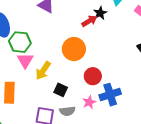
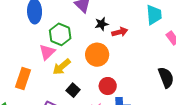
black star: (100, 13) -> (102, 24), moved
green hexagon: (20, 42) -> (60, 34), moved

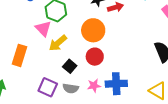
pink triangle: (47, 52) -> (43, 29), turned -30
red circle: (108, 86) -> (95, 57), moved

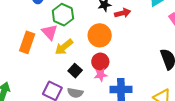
orange rectangle: (20, 55) -> (27, 42), moved
pink star: (94, 86) -> (101, 75), moved

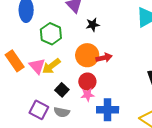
red arrow: (123, 13) -> (104, 58), moved
pink triangle: (50, 32) -> (37, 66), moved
orange rectangle: (27, 42) -> (15, 61), turned -55

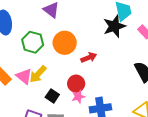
black star: (93, 25) -> (114, 26), moved, size x1.6
orange circle: (87, 55) -> (65, 43), moved

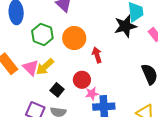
red arrow: (89, 57) -> (97, 55), turned -91
pink star: (78, 97) -> (92, 94), moved

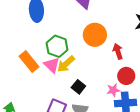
green hexagon: (42, 34) -> (57, 46), moved
red circle: (82, 80) -> (126, 76), moved

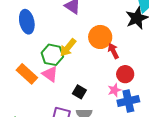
orange circle: (95, 35) -> (100, 37), moved
yellow arrow: (66, 64) -> (68, 48), moved

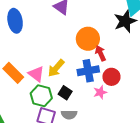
yellow arrow: (68, 48) -> (56, 68), moved
green hexagon: (52, 55) -> (41, 96), moved
blue cross: (128, 101) -> (88, 71), moved

